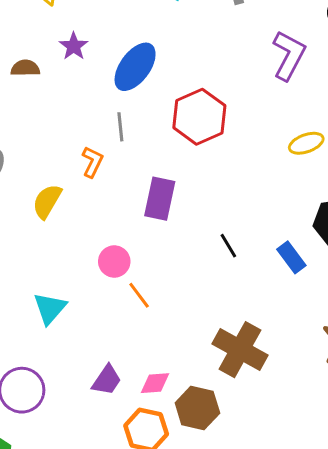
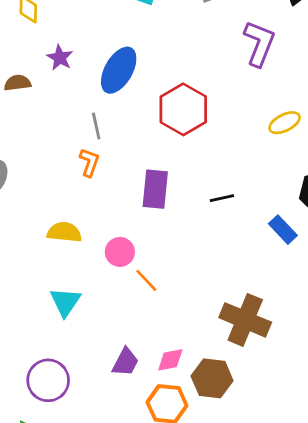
gray line: (120, 127) -> (96, 126), moved
yellow semicircle: (47, 201) -> (64, 232), moved, turned 72
black line: (228, 246) -> (222, 198), moved, turned -65

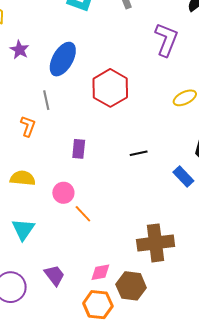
orange L-shape: (89, 162) -> (28, 126), moved
purple rectangle: (155, 189) -> (79, 149), moved, size x0.7
brown cross: (245, 320) -> (156, 243), turned -30
purple trapezoid: (125, 362) -> (54, 275), moved, turned -65

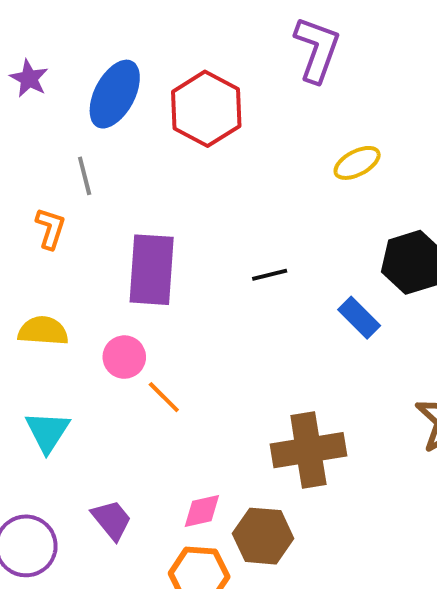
red hexagon: (110, 88) -> (206, 109), moved
purple rectangle: (79, 149) -> (152, 270), size x1.8

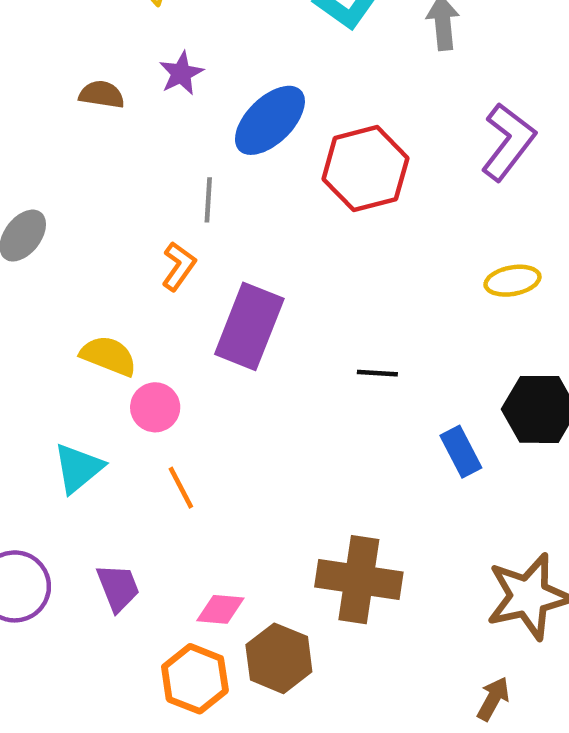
orange L-shape: (50, 228) -> (179, 266), moved
pink circle: (124, 357) -> (155, 407), moved
orange line: (164, 397) -> (181, 488), moved

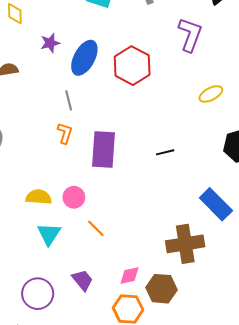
purple star: (181, 73) -> (50, 43), moved, turned 30
yellow semicircle: (109, 356) -> (39, 197), moved
blue rectangle: (461, 452) -> (216, 204), moved, size x1.5

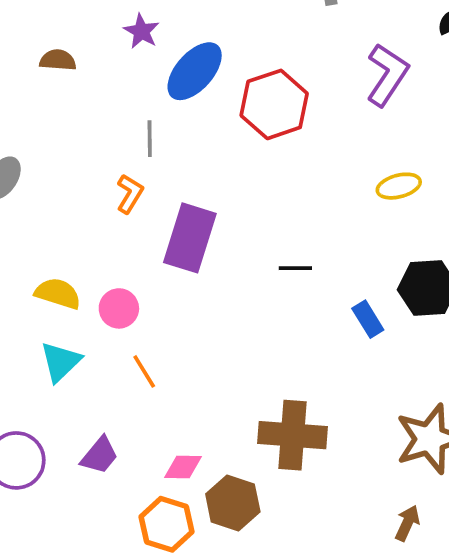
purple star: (50, 43) -> (141, 31), turned 30
blue rectangle: (216, 204) -> (368, 319), moved, size x0.6
purple trapezoid: (82, 280) -> (99, 455), turned 65

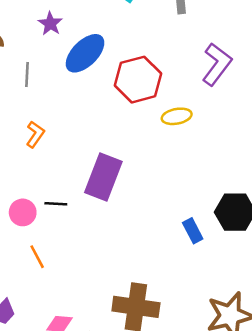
gray line: (150, 139) -> (27, 75), moved
yellow ellipse: (399, 186) -> (177, 116), moved
purple rectangle: (190, 238) -> (103, 177), moved
black line: (295, 268) -> (56, 204), moved

